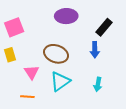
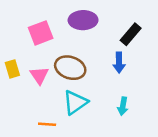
pink square: (14, 27) -> (41, 33), moved
pink triangle: (32, 72) -> (39, 75), moved
orange line: (27, 97) -> (47, 124), moved

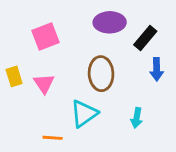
purple ellipse: (83, 20) -> (110, 22), moved
blue arrow: (119, 63) -> (157, 69), moved
brown ellipse: (70, 68) -> (101, 74), moved, turned 68

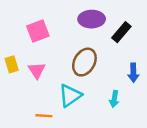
blue arrow: (157, 69) -> (133, 73), moved
brown ellipse: (101, 74) -> (84, 62), turned 32

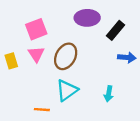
brown ellipse: (84, 62) -> (66, 56), moved
pink triangle: (37, 70) -> (36, 54), moved
blue arrow: (133, 73) -> (127, 57), moved, turned -84

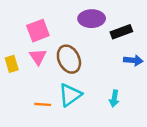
black rectangle: (115, 30) -> (121, 32), turned 30
brown ellipse: (66, 56) -> (69, 59), turned -55
orange line: (42, 110) -> (43, 104), moved

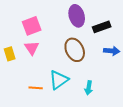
purple ellipse: (92, 19) -> (77, 16), turned 75
brown ellipse: (69, 59) -> (75, 50), moved
cyan arrow: (114, 98) -> (89, 88), moved

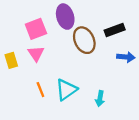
purple ellipse: (77, 16) -> (65, 17), moved
brown ellipse: (75, 50) -> (84, 40), moved
orange line: (36, 88) -> (40, 90), moved, turned 64

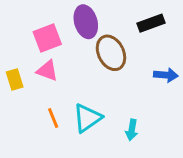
black rectangle: (115, 30) -> (151, 23), moved
pink triangle: (36, 54) -> (47, 71), turned -36

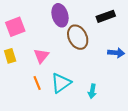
pink square: (47, 38) -> (15, 27), moved
pink triangle: (47, 71) -> (41, 56), moved, turned 49

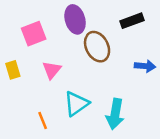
pink square: (15, 27) -> (34, 34), moved
orange line: (37, 83) -> (43, 120), moved
cyan arrow: (92, 91) -> (115, 114), size x1.6

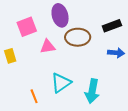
black rectangle: (132, 21) -> (112, 26), moved
brown ellipse: (97, 47) -> (78, 37), turned -65
pink triangle: (52, 70) -> (48, 47), moved, turned 42

